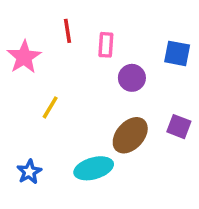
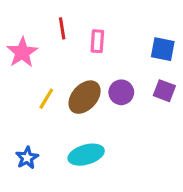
purple circle: (132, 78) -> (121, 92), moved
purple square: (179, 127) -> (164, 91), moved
brown ellipse: (130, 135) -> (85, 97), moved

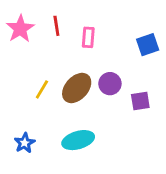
blue square: (163, 49) -> (148, 45), turned -30
pink star: (22, 52) -> (20, 29), moved
purple square: (164, 91) -> (140, 101), moved, turned -30

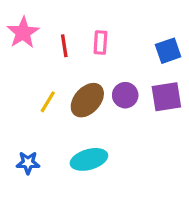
red line: (56, 26) -> (64, 46), moved
purple square: (140, 101) -> (166, 97), moved, size x1.4
blue star: (25, 143) -> (28, 163), turned 30

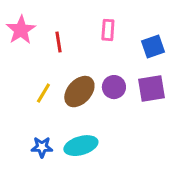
pink rectangle: (100, 42) -> (108, 30), moved
blue star: (28, 163) -> (42, 147), moved

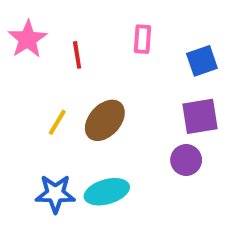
purple circle: (114, 87) -> (186, 160), moved
blue star: (42, 147) -> (55, 194), size x1.4

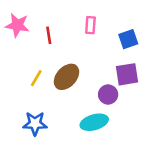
pink star: (28, 39) -> (17, 25), turned -30
purple circle: (186, 160) -> (108, 94), moved
cyan ellipse: (107, 192) -> (94, 122), moved

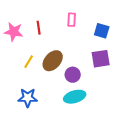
pink star: (17, 25) -> (14, 32), moved
blue square: (128, 39) -> (102, 31), turned 35
purple circle: (108, 94) -> (73, 75), moved

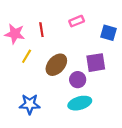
pink rectangle: (72, 20) -> (77, 21), turned 64
purple square: (101, 59) -> (96, 63), moved
yellow line: (29, 62) -> (27, 56), moved

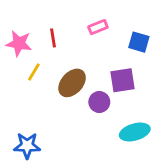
cyan ellipse: (80, 103) -> (135, 132), moved
blue star: (30, 104) -> (27, 146), moved

